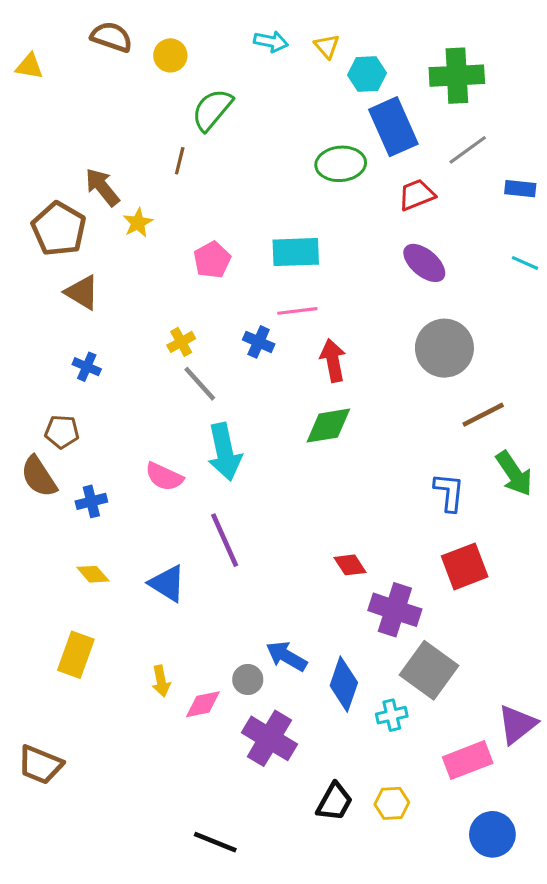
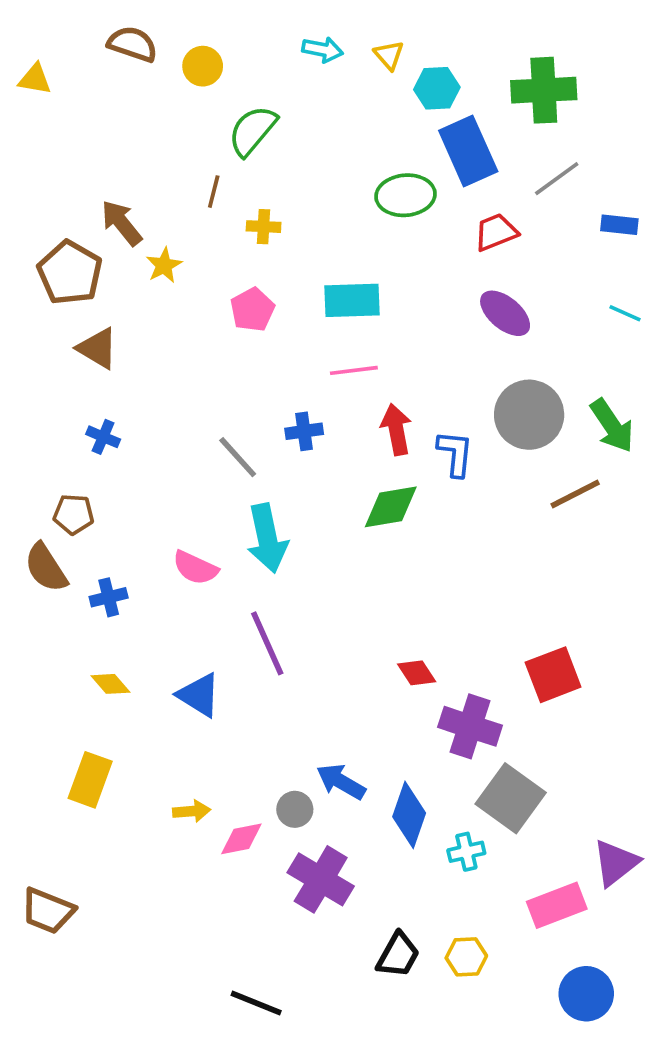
yellow cross: (181, 342) -> (264, 227), moved, turned 32
blue cross: (259, 342) -> (304, 431), moved, turned -32
green arrow: (514, 474) -> (612, 426), moved
blue L-shape: (449, 492) -> (455, 453), moved
yellow arrow: (161, 681) -> (192, 811), turned -84

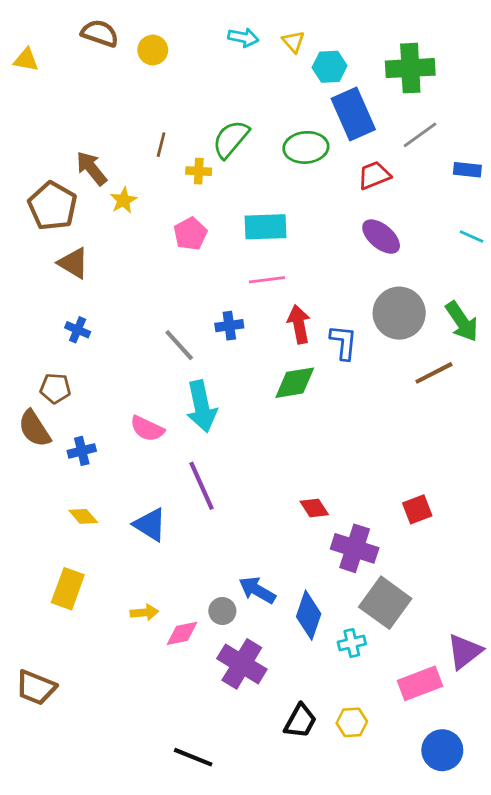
green semicircle: (252, 131) -> (231, 139), moved
red square: (553, 675) -> (417, 509), size x0.7

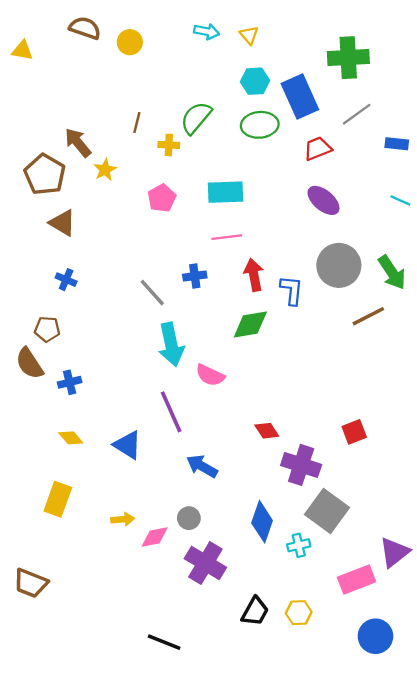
cyan hexagon: (330, 67) -> (255, 81), moved
pink semicircle: (147, 429) -> (210, 375), moved
blue arrow: (257, 590) -> (202, 466), moved

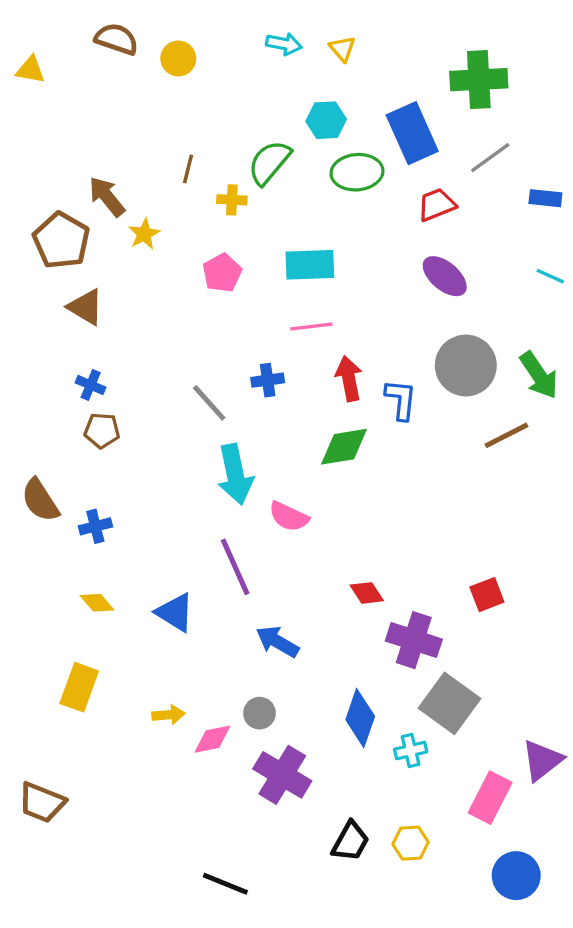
cyan hexagon: (255, 81) -> (326, 120), moved
brown pentagon: (47, 329) -> (102, 430), moved
pink rectangle: (357, 580) -> (490, 798), turned -42

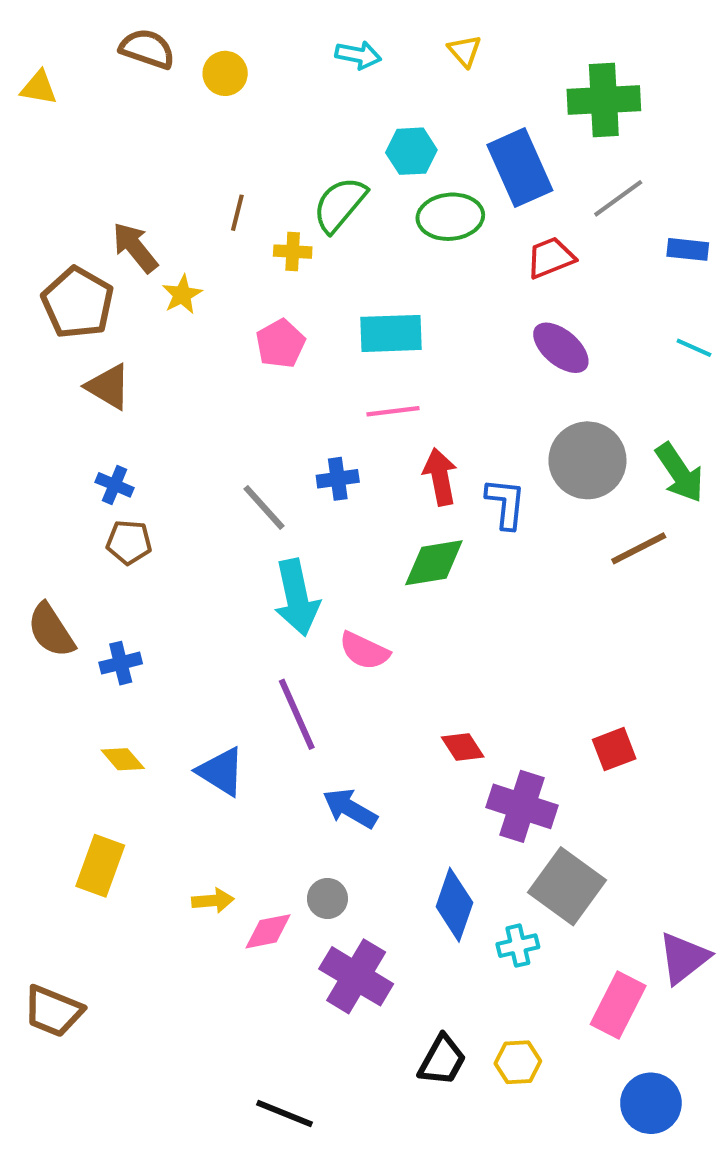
yellow triangle: (342, 49) -> (465, 51), moved

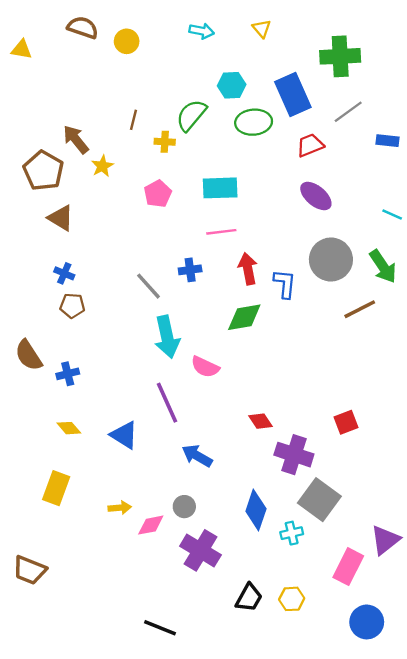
cyan line: (694, 348) -> (392, 214), moved

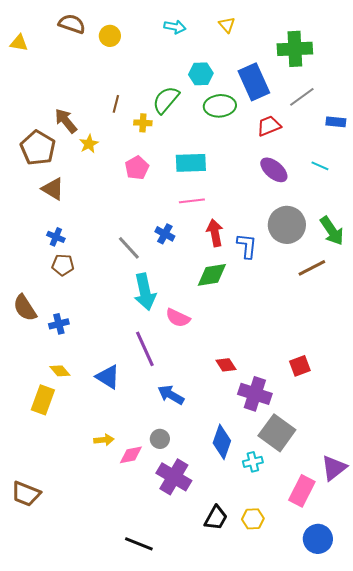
cyan line: (392, 214) -> (320, 166), moved
blue cross: (190, 270) -> (165, 234), turned 36
yellow rectangle: (56, 488) -> (43, 400), moved

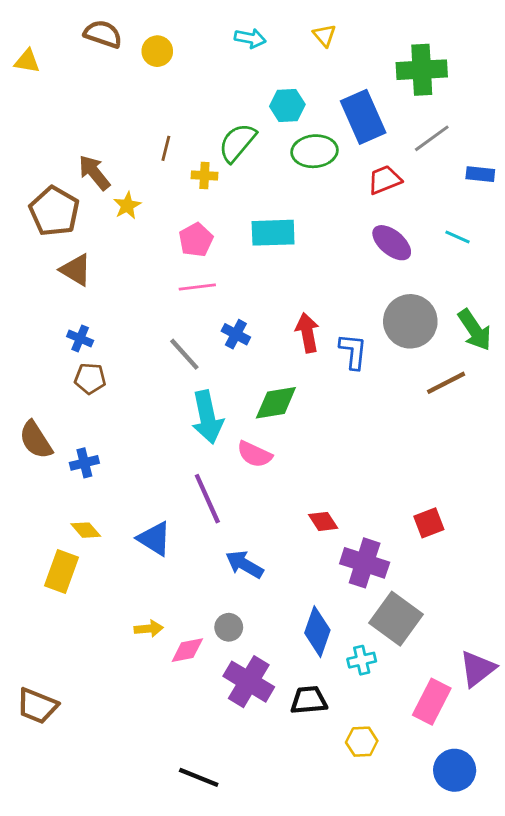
pink line: (192, 201) -> (197, 287), moved
green diamond: (212, 275) -> (276, 403), moved
black trapezoid: (216, 518) -> (309, 700), moved, turned -124

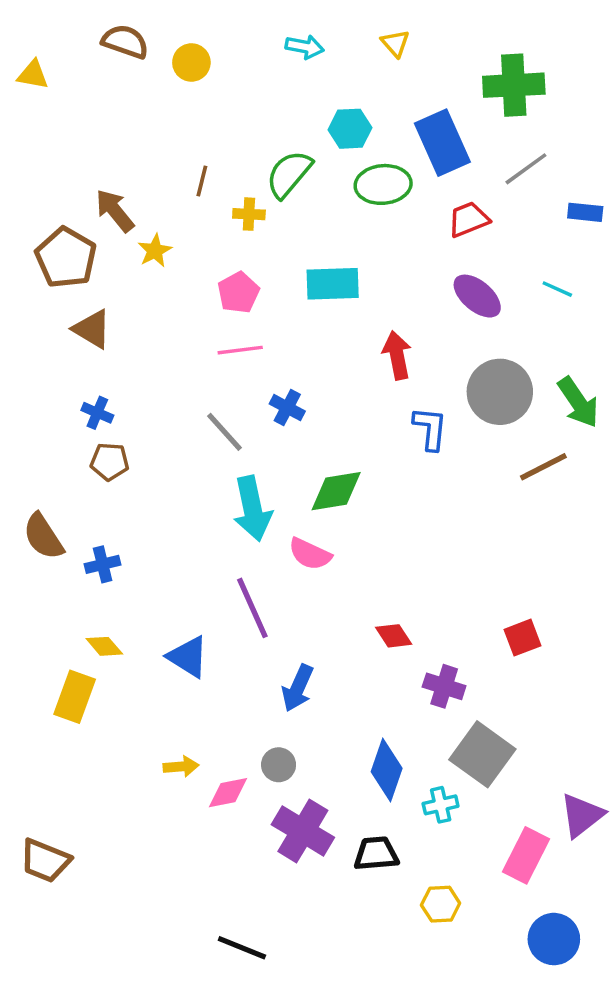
red arrow: (307, 333) -> (397, 355), moved
purple cross: (365, 563) -> (444, 686), size x0.7
blue arrow: (244, 564) -> (298, 688), turned -96

